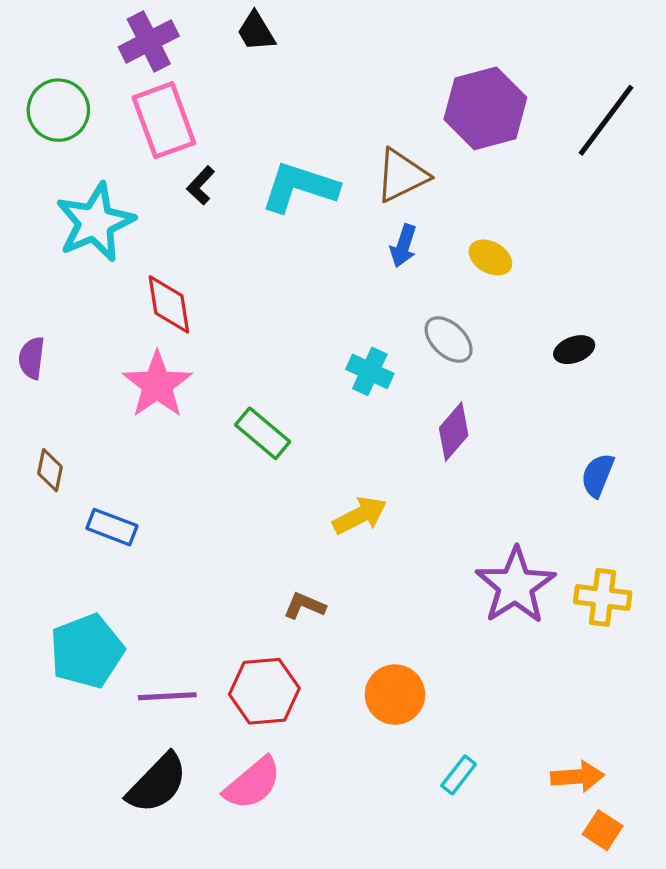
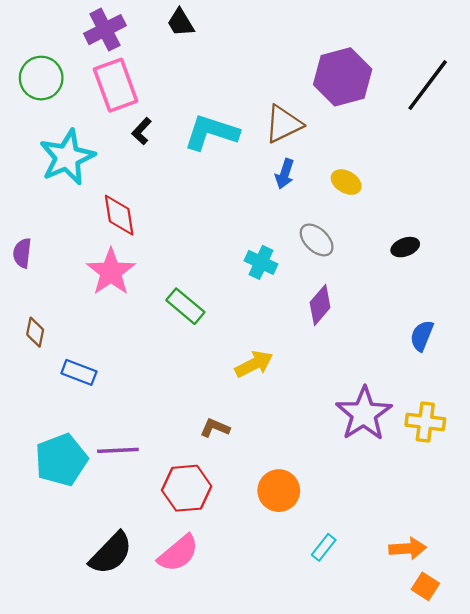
purple line: (167, 696) -> (118, 450), moved

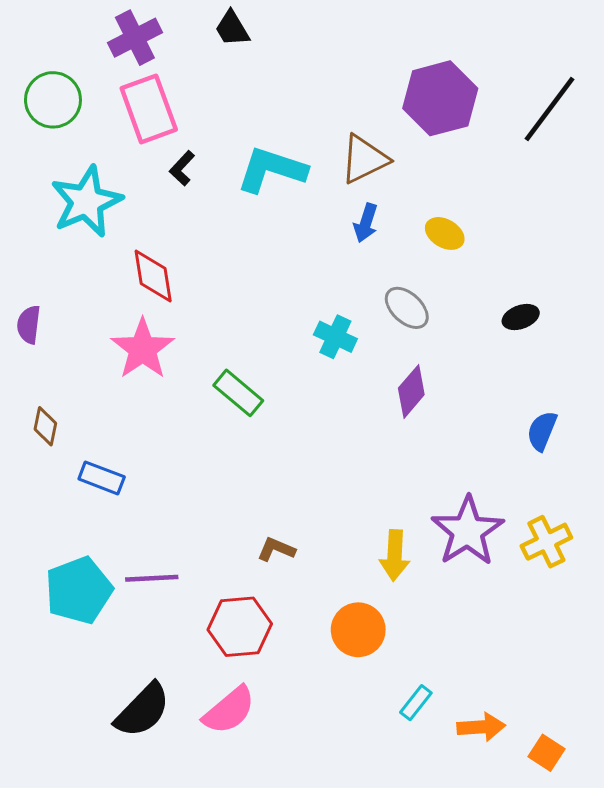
yellow arrow: (254, 364) -> (395, 555), moved, turned 120
yellow cross: (425, 422) -> (546, 542), turned -33
orange arrow: (408, 548) -> (481, 727), moved

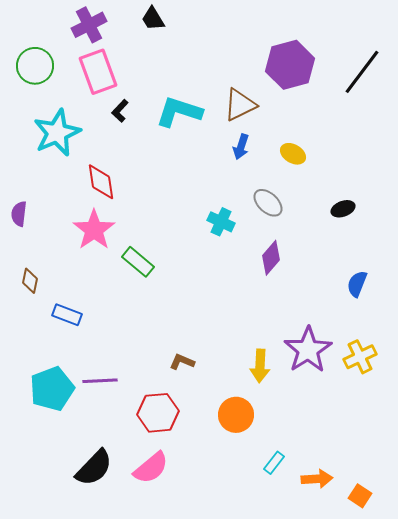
green rectangle: (238, 393) -> (138, 262), moved

